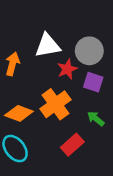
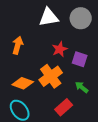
white triangle: (48, 46) -> (49, 17), moved
gray circle: (89, 51) -> (81, 18), moved

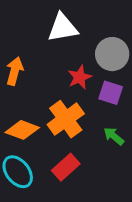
gray circle: (81, 18) -> (112, 54), moved
red rectangle: (64, 107) -> (66, 167), moved

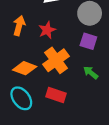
red star: (80, 77) -> (47, 30), moved
red rectangle: (66, 167) -> (56, 95), turned 60

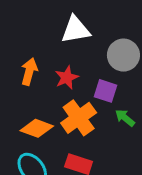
purple square: (88, 41) -> (105, 91), moved
green arrow: (91, 73) -> (125, 118), moved

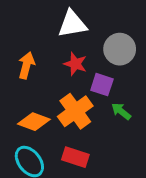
red star: (67, 77) -> (75, 64), moved, turned -30

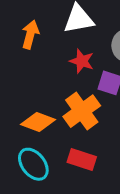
orange arrow: (26, 65) -> (30, 35), moved

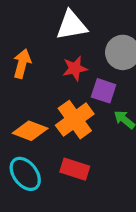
orange arrow: (30, 35) -> (22, 64), moved
red star: (82, 61) -> (75, 68), turned -30

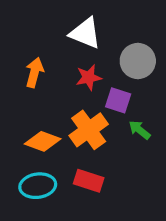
white triangle: (72, 25) -> (85, 33), turned 32
cyan ellipse: (25, 174) -> (38, 186), turned -60

